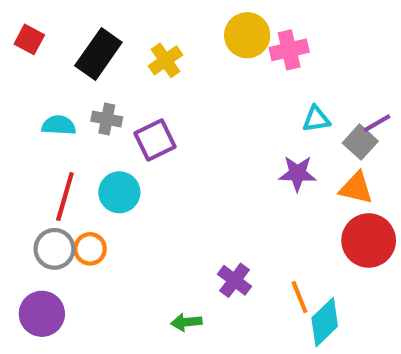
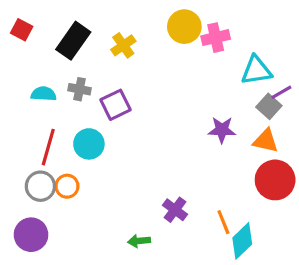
cyan triangle: (316, 119) -> (256, 70), moved, size x1.5

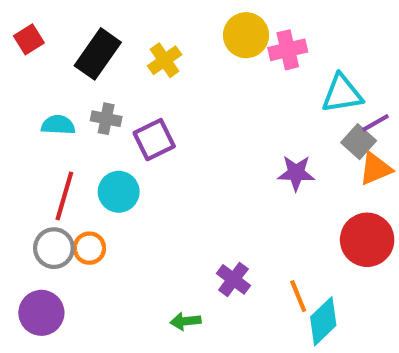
red square: (22, 30) -> (29, 39), turned 30
orange triangle: (266, 141) -> (375, 169), moved, turned -36

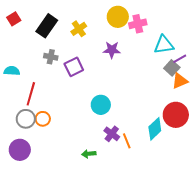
cyan semicircle: (58, 125) -> (12, 71), moved
purple star: (296, 173) -> (112, 50), moved
cyan circle: (119, 192) -> (101, 105), moved
orange line: (298, 296) -> (127, 141), moved
cyan diamond: (323, 321) -> (155, 129), moved

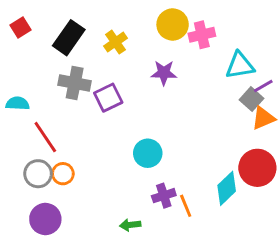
gray cross: (51, 57) -> (75, 83), size x1.5
red line: (31, 94) -> (45, 137), turned -50
purple cross: (112, 134) -> (164, 196), turned 35
purple circle: (20, 150) -> (45, 219), moved

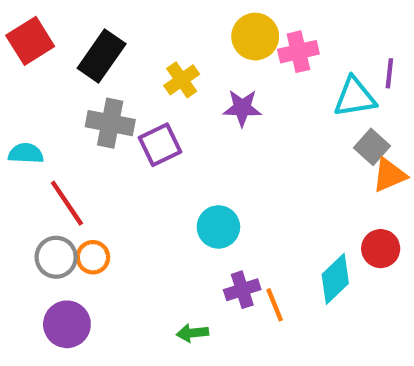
red square: (20, 27) -> (30, 41), size x1.5
yellow cross: (116, 42) -> (182, 80), moved
purple line: (263, 86) -> (389, 73), moved, turned -54
red circle: (257, 168) -> (381, 249), size x0.7

